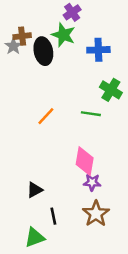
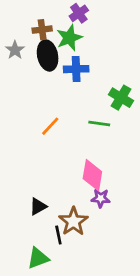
green star: (63, 35) -> (69, 38), turned 30
brown cross: (22, 36) -> (42, 30), moved
blue cross: (98, 50) -> (76, 69), moved
brown star: (96, 214) -> (73, 221), moved

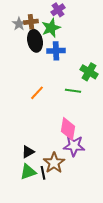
gray star: (15, 50) -> (19, 24), moved
purple star: (101, 198) -> (74, 146), size x1.5
green triangle: (38, 258) -> (28, 172), moved

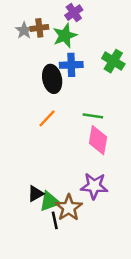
black ellipse: (35, 41) -> (52, 79), moved
green cross: (89, 72) -> (113, 61), moved
pink diamond: (68, 129) -> (98, 140), moved
green triangle: (28, 172) -> (50, 201), moved

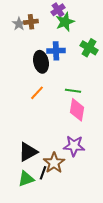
green star: (65, 36) -> (65, 22), moved
black triangle: (36, 194) -> (28, 152), size x1.5
green triangle: (50, 201) -> (26, 179), moved
black line: (55, 220) -> (43, 173), turned 32

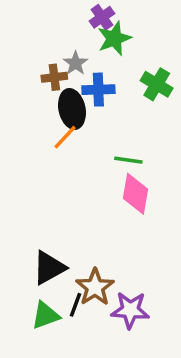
brown cross: (31, 22) -> (54, 77), moved
gray star: (19, 24) -> (76, 63), moved
orange line: (37, 93) -> (65, 137), moved
purple star: (74, 146) -> (130, 310), moved

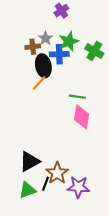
green star: (114, 38) -> (69, 41), moved

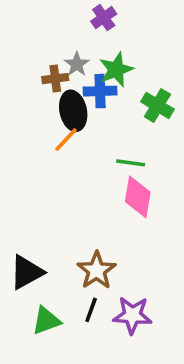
green cross: (94, 51) -> (157, 105), moved
black triangle: (30, 161) -> (27, 272), moved
brown star: (57, 173) -> (96, 270), moved
black line: (45, 184) -> (91, 310), moved

